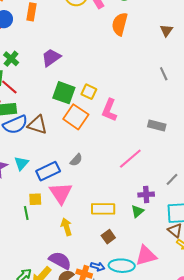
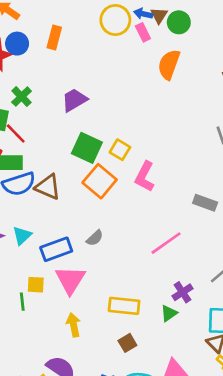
purple cross: (146, 195) -> (183, 292), turned -35

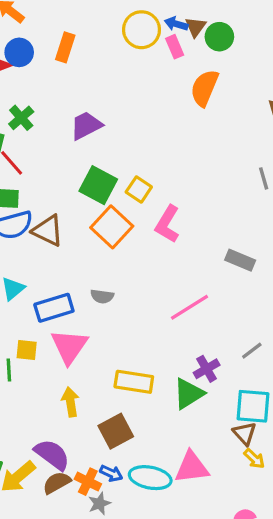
gray semicircle: (95, 238) -> (102, 296), turned 48
green triangle: (169, 313) -> (189, 394), size x1.5
brown square: (127, 343) -> (116, 431), moved, size x1.5

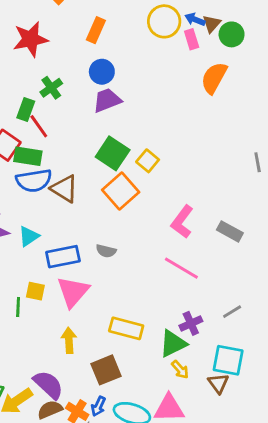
blue circle: (19, 52) -> (102, 72), moved
pink L-shape: (167, 224) -> (182, 222), moved
pink line: (190, 307) -> (181, 268), turned 57
yellow arrow: (254, 459) -> (180, 370), moved
blue arrow: (111, 473) -> (98, 406), turned 84

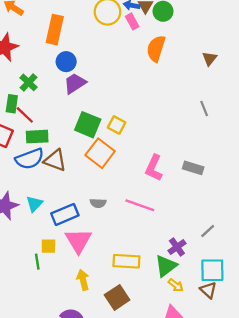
orange rectangle: (96, 30) -> (55, 30), size x1.4
green rectangle: (28, 156) -> (37, 137), moved
pink line: (181, 268) -> (140, 205), moved

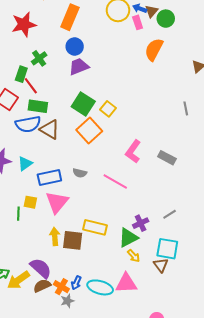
brown square: (117, 297) -> (73, 240), moved, turned 30

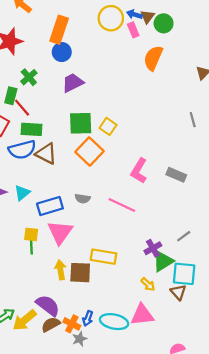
blue circle: (75, 46) -> (62, 52), moved
green square: (83, 104) -> (81, 123), turned -30
green line: (18, 214) -> (31, 247), moved
green triangle: (128, 238) -> (163, 261), moved

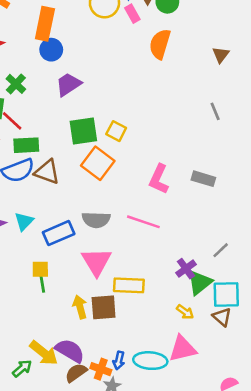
gray semicircle: (83, 199) -> (96, 220), size x1.5
pink triangle: (60, 232) -> (96, 262), moved
yellow arrow: (25, 320) -> (44, 353), moved, turned -95

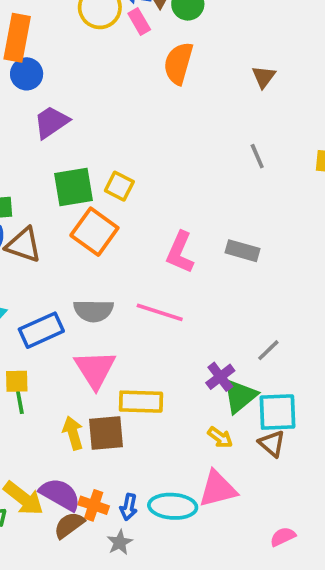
orange cross: (101, 369) -> (94, 505), moved

